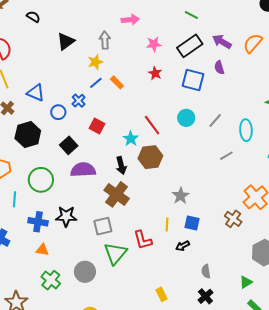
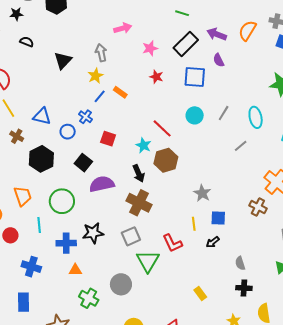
black cross: (205, 296) -> (244, 288), turned -35

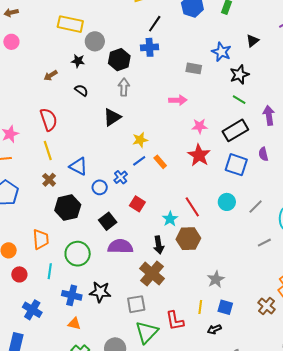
purple arrow: (217, 34) -> (269, 115), moved, turned 48
gray arrow: (101, 53) -> (124, 87), moved
red star: (156, 77) -> (199, 155), size x1.6

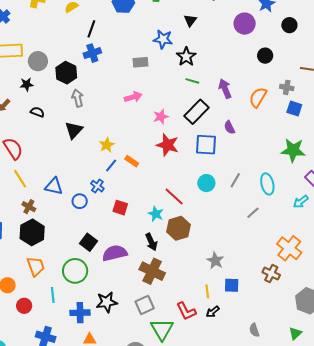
black hexagon: (68, 208) -> (32, 232), moved
black square: (108, 221) -> (89, 242), moved
black arrow: (214, 329) -> (213, 312), moved

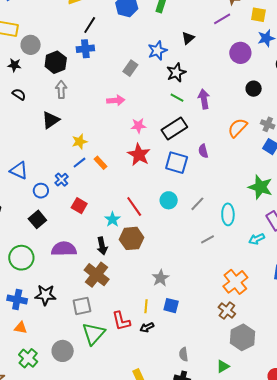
blue star: (163, 39) -> (157, 51), turned 30
gray rectangle: (141, 62) -> (130, 68), turned -63
purple arrow: (225, 89) -> (204, 99), moved
black square: (89, 242) -> (37, 219), moved
brown cross: (271, 274) -> (227, 311), moved

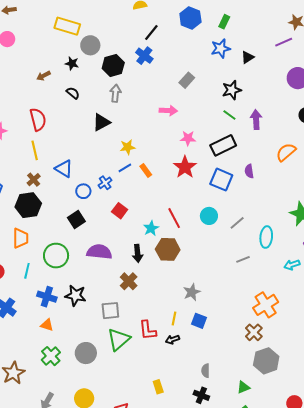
blue cross: (85, 49) -> (144, 56), turned 36
blue star: (157, 51) -> (221, 49), moved
brown cross: (97, 275) -> (129, 281), size x0.7

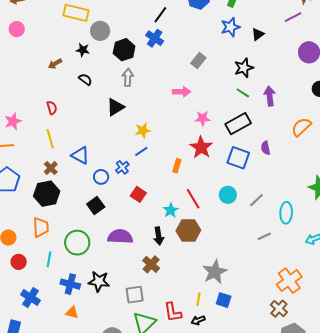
red semicircle: (38, 119) -> (52, 108), size x0.6
orange rectangle: (146, 171) -> (177, 166), moved, turned 56
gray star: (192, 292) -> (215, 272), size x1.4

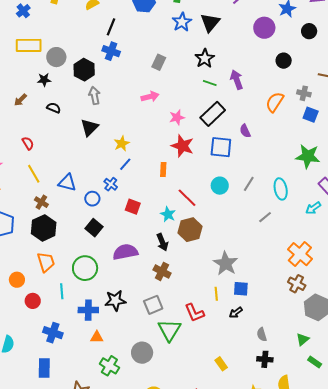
black triangle: (258, 34) -> (210, 22), size x1.5
black arrow: (198, 320) -> (236, 313), moved

